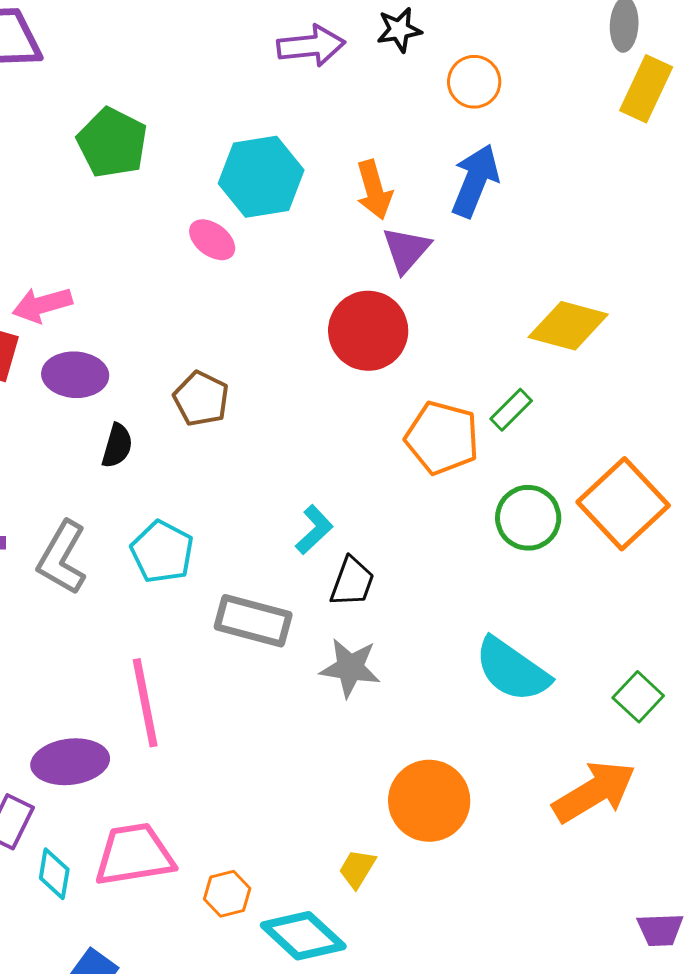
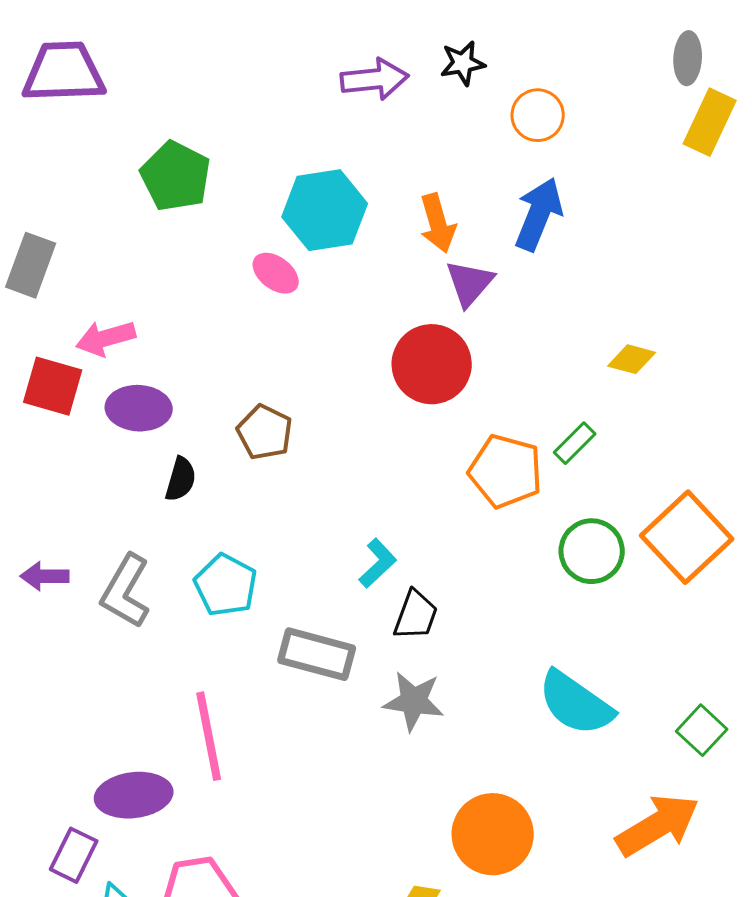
yellow diamond: (568, 326) -> (632, 359), size x0.6

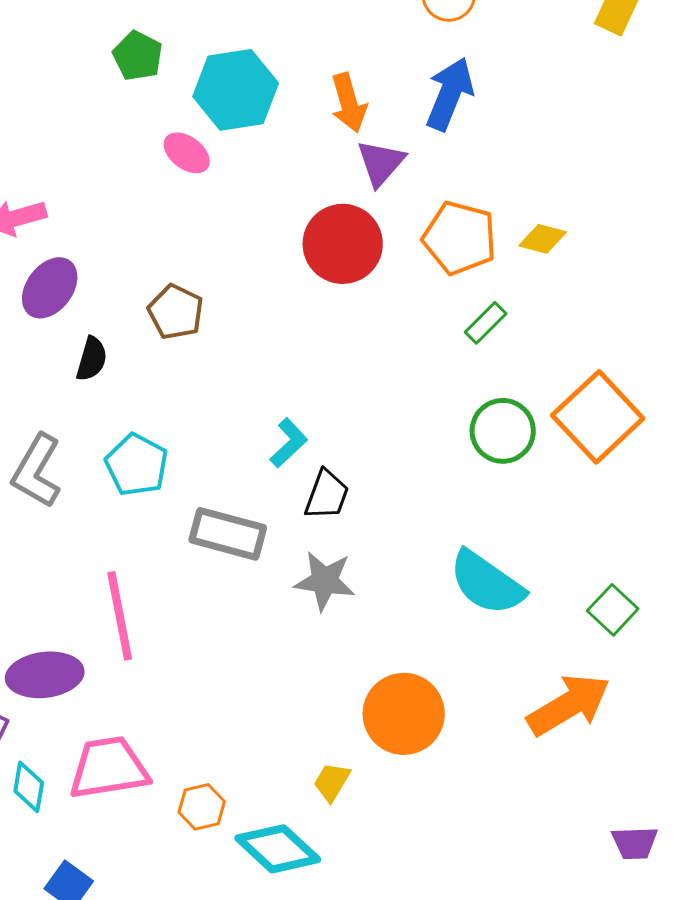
green pentagon: (176, 176) -> (138, 56), moved, size x0.7
purple ellipse: (139, 408) -> (50, 288), turned -56
orange pentagon: (506, 471) -> (460, 238), moved

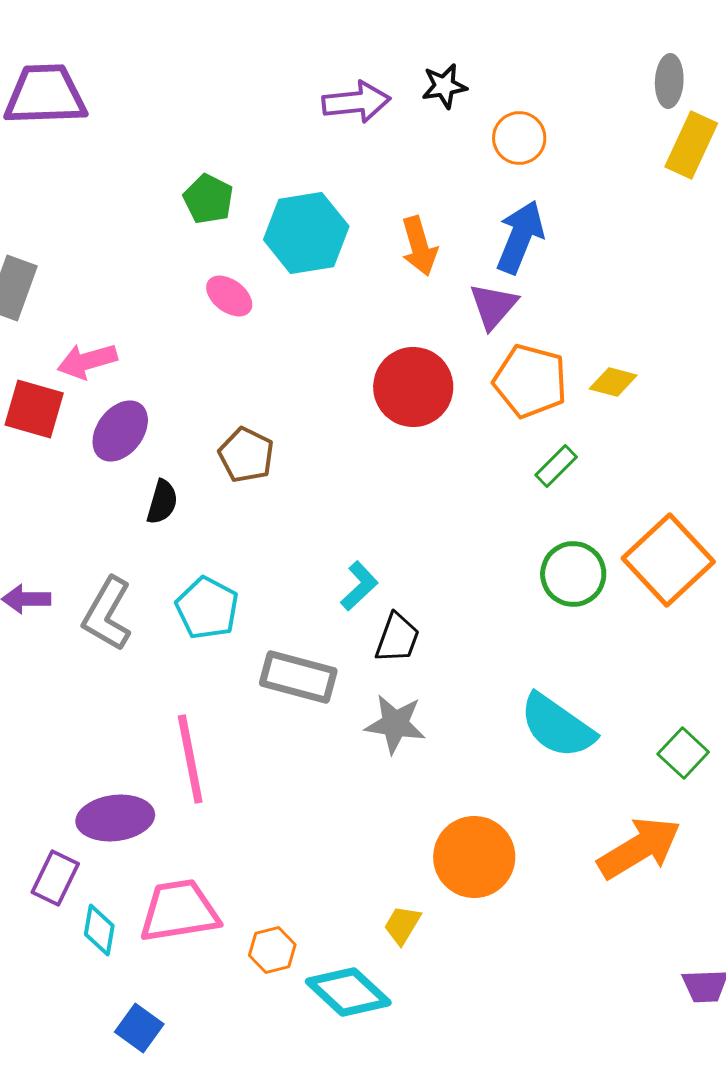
pink ellipse: (187, 153) -> (229, 296), moved
purple triangle: (381, 163) -> (493, 306), moved

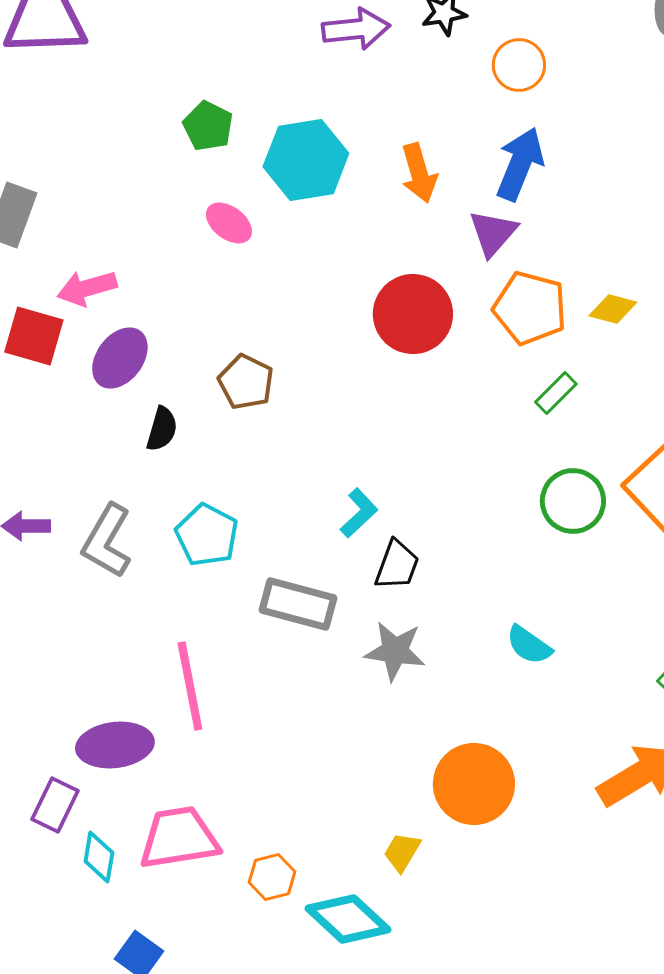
cyan semicircle: (557, 726) -> (529, 645), moved, size x0.6

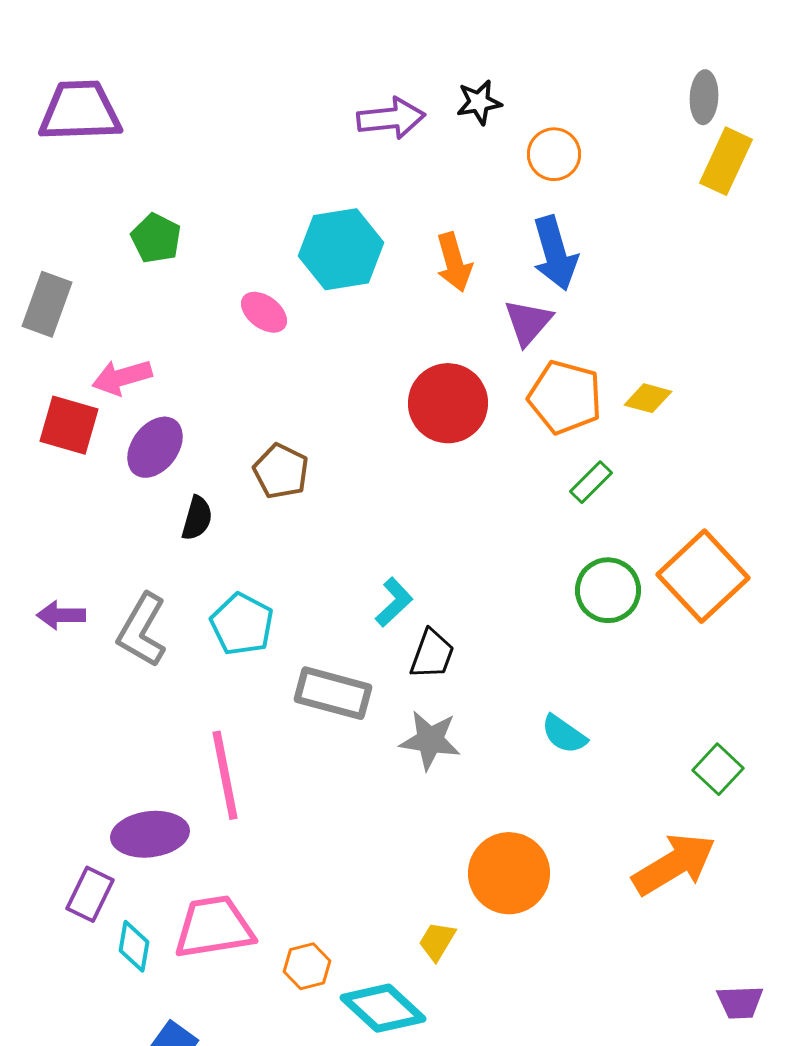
green pentagon: (208, 126) -> (156, 238), moved
blue arrow: (520, 164) -> (555, 253), turned 142

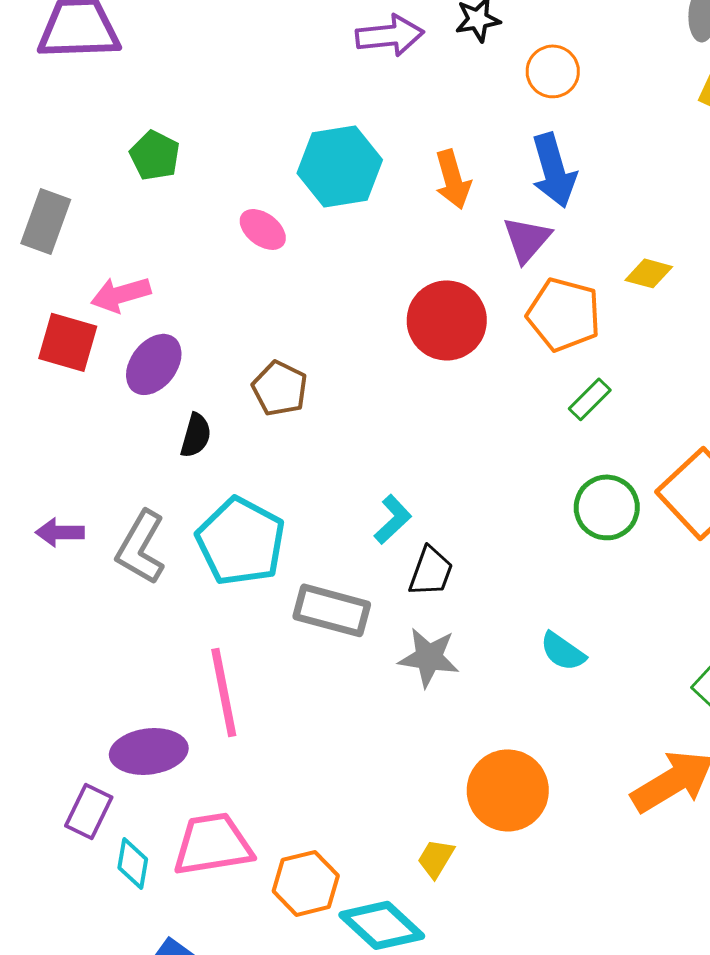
yellow diamond: (648, 398) -> (649, 273), moved
cyan pentagon: (242, 624) -> (241, 541), size x1.4
orange hexagon: (307, 966) -> (306, 883), size x1.4

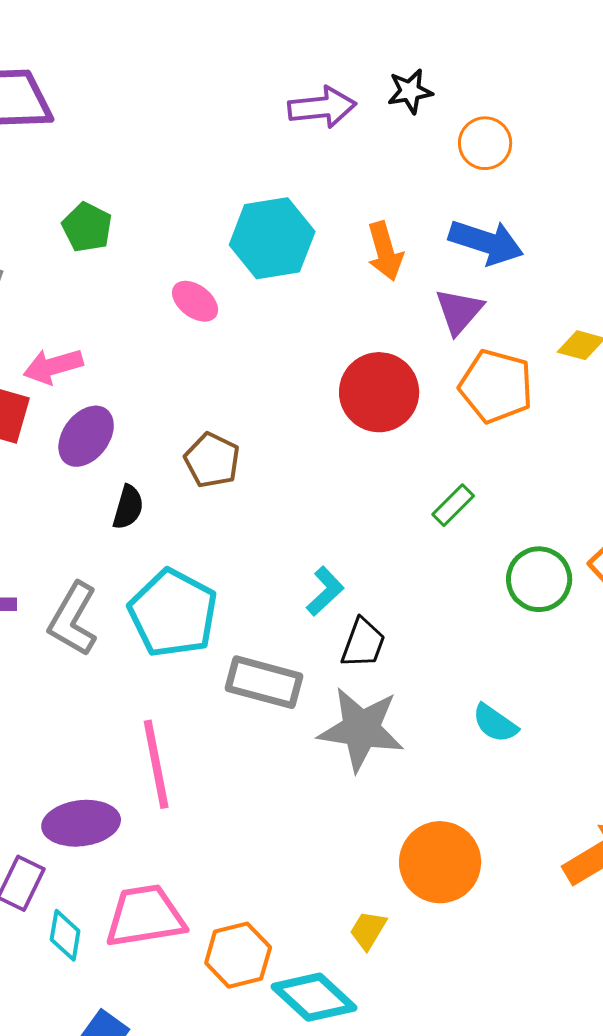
blue arrow: (554, 170) -> (486, 242), turned -56
green rectangle: (590, 399) -> (453, 505), moved
gray star: (429, 657) -> (361, 729), size x1.4

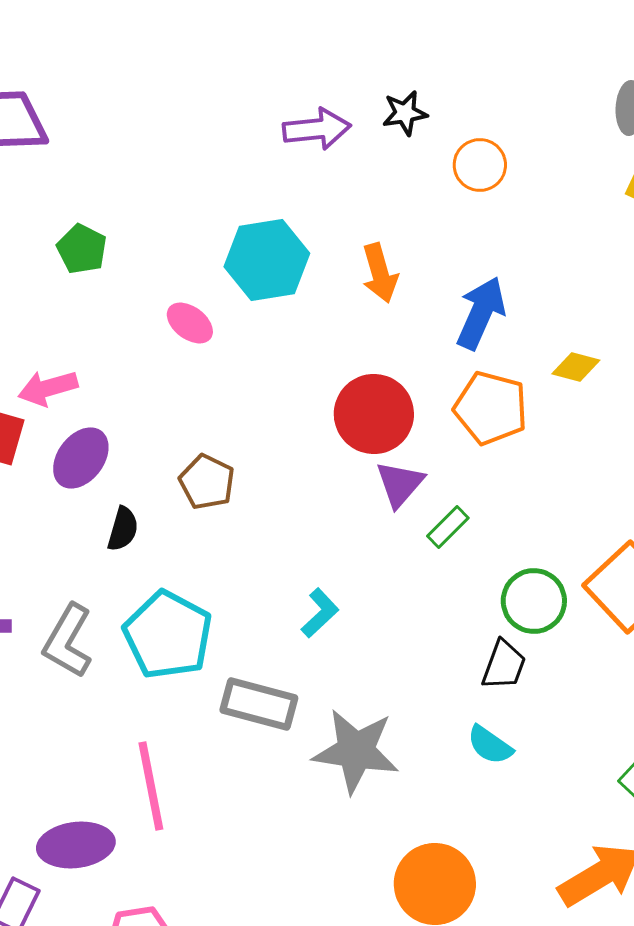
blue arrow: (486, 242) -> (481, 313), moved, turned -84
purple triangle: (459, 311) -> (400, 484), moved
black trapezoid: (363, 643) -> (504, 665), moved

